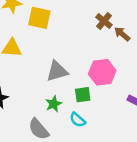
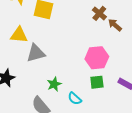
gray triangle: (57, 71) -> (36, 53), moved
green square: (83, 95) -> (97, 82), moved

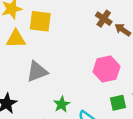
yellow triangle: (19, 35) -> (16, 39), moved
green square: (97, 82) -> (118, 103), moved

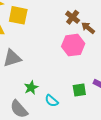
pink hexagon: (107, 69) -> (73, 45), moved

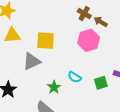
yellow square: (18, 15) -> (46, 41), moved
cyan semicircle: (52, 101) -> (75, 77), moved

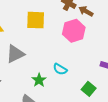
yellow square: (46, 41) -> (36, 20), moved
green square: (101, 83) -> (89, 89), moved, turned -32

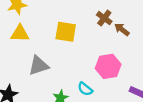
pink hexagon: (74, 31) -> (108, 66), moved

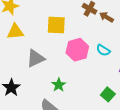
pink hexagon: (108, 66) -> (77, 50), moved
cyan semicircle: (85, 89) -> (103, 50), moved

